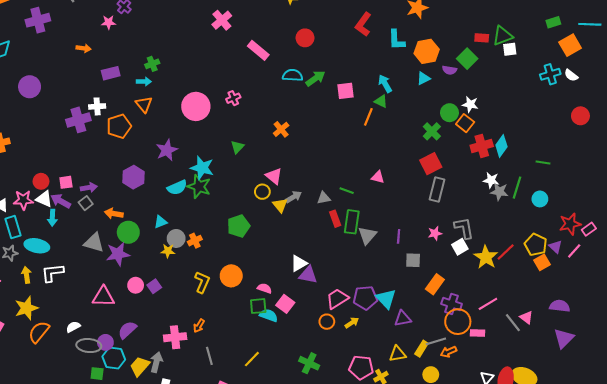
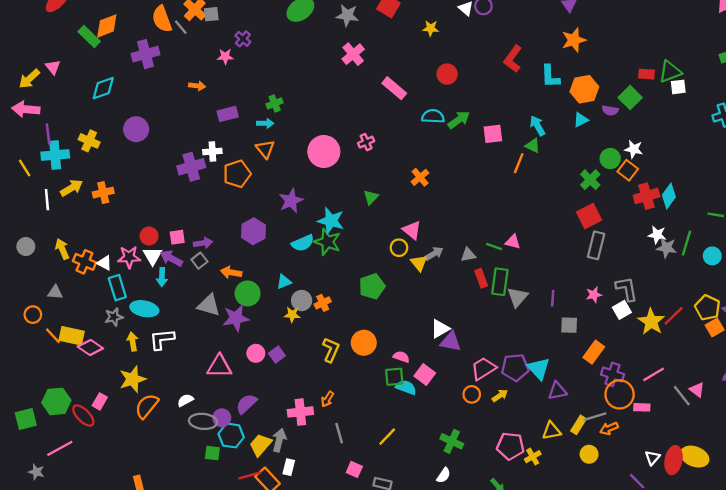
pink triangle: (378, 177) -> (513, 242), moved
white triangle: (44, 199) -> (153, 256), turned 36

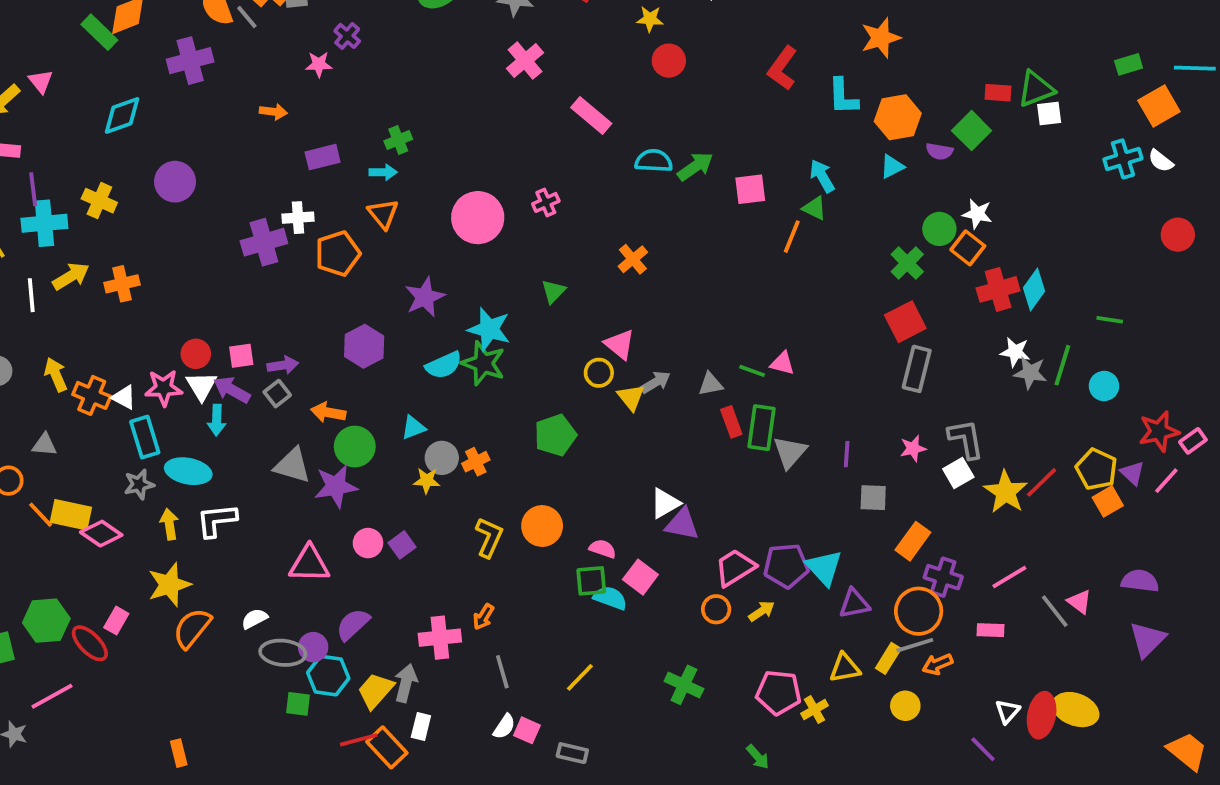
red circle: (447, 74) -> (669, 61), moved
orange circle: (620, 394) -> (919, 611), moved
white semicircle: (444, 475) -> (504, 727), moved

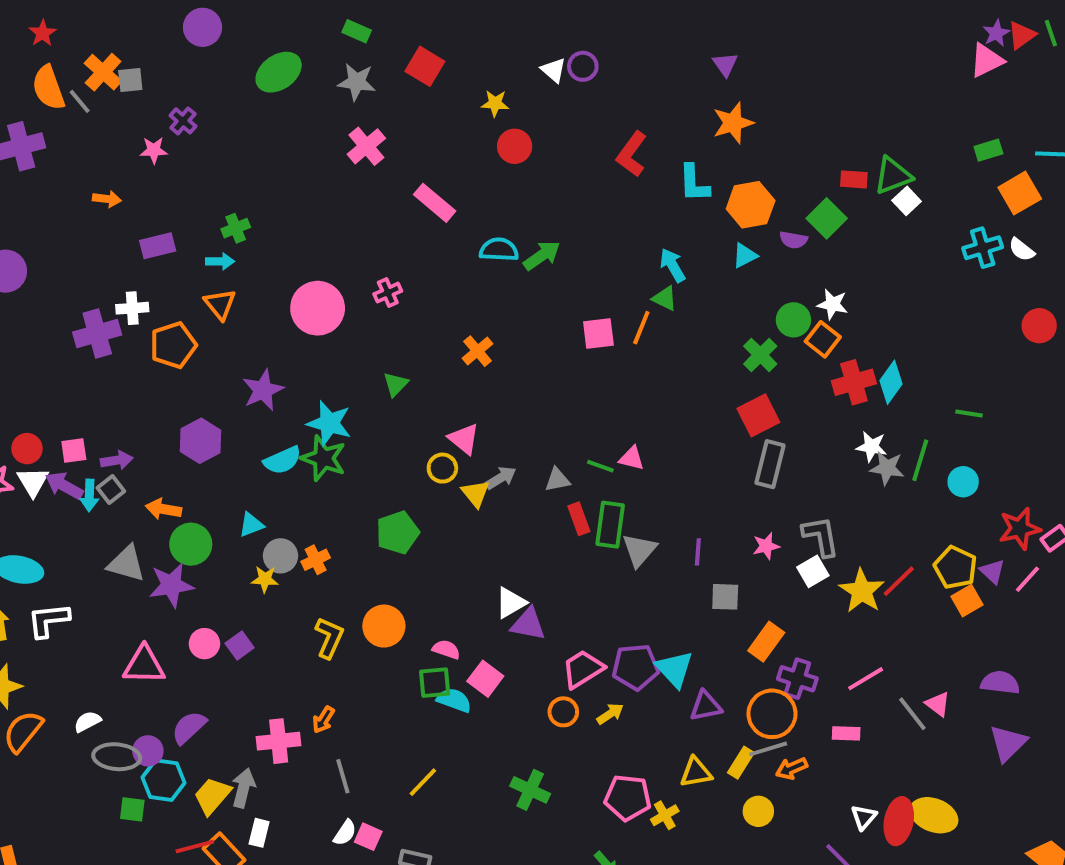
white square: (1049, 114) -> (907, 201), turned -36
pink square: (750, 189) -> (598, 334), moved
cyan arrow: (217, 420) -> (89, 495), moved

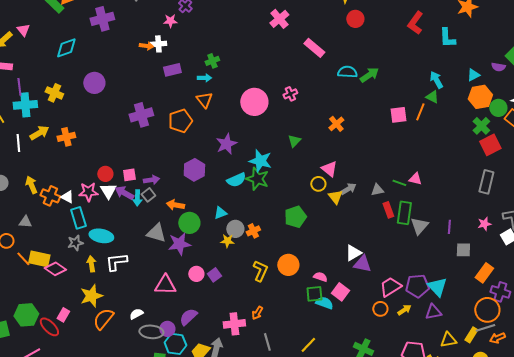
orange hexagon: (751, 205) -> (480, 97), moved
white cross: (132, 308) -> (158, 44), moved
red square: (758, 415) -> (490, 145), moved
purple triangle: (706, 706) -> (433, 312), moved

